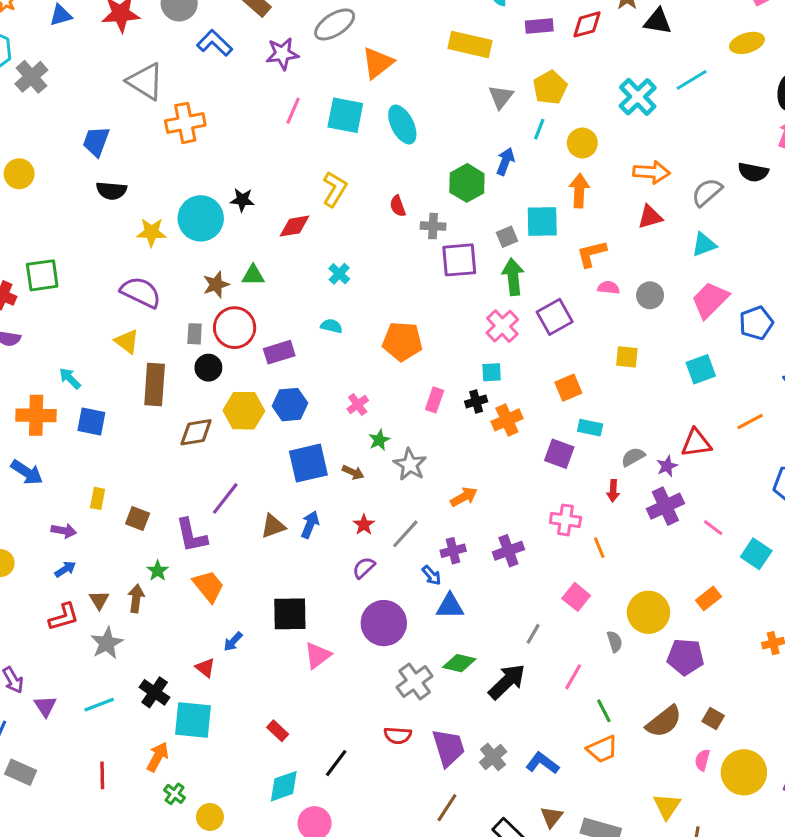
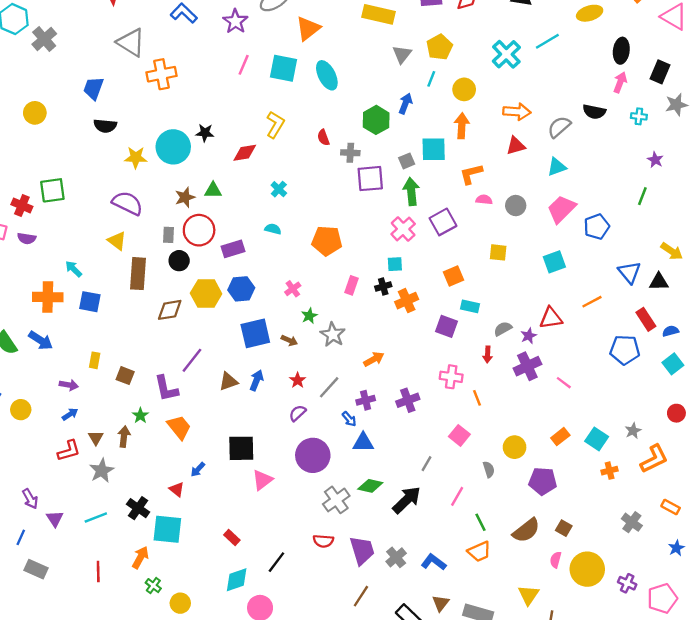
purple star: (282, 54) -> (235, 21), turned -30
cyan square: (756, 554) -> (597, 439), moved
yellow circle: (648, 612) -> (515, 447), size x0.7

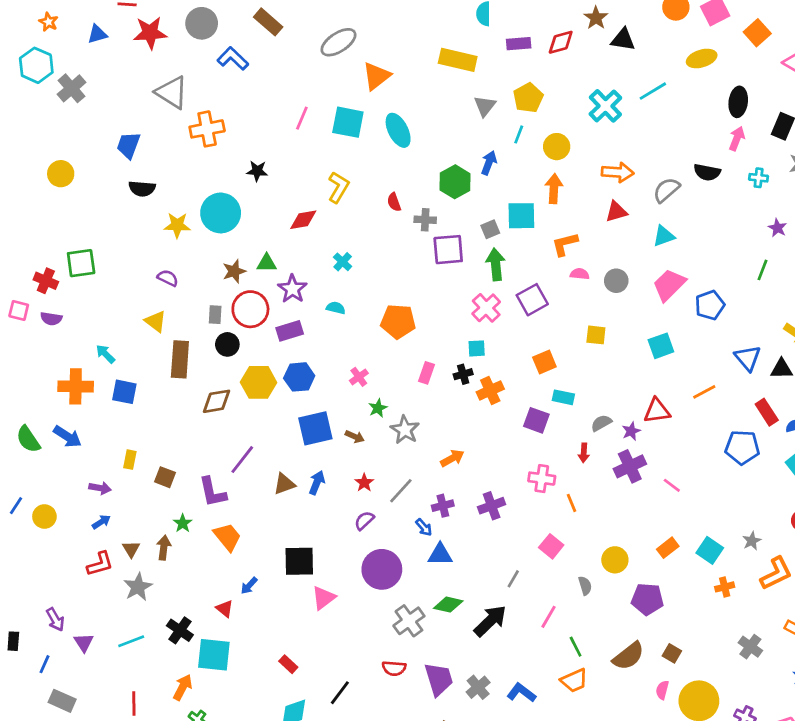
purple star: (235, 21) -> (292, 289), moved
black star: (205, 133) -> (257, 171), moved
purple semicircle: (127, 203) -> (168, 278), size x0.6

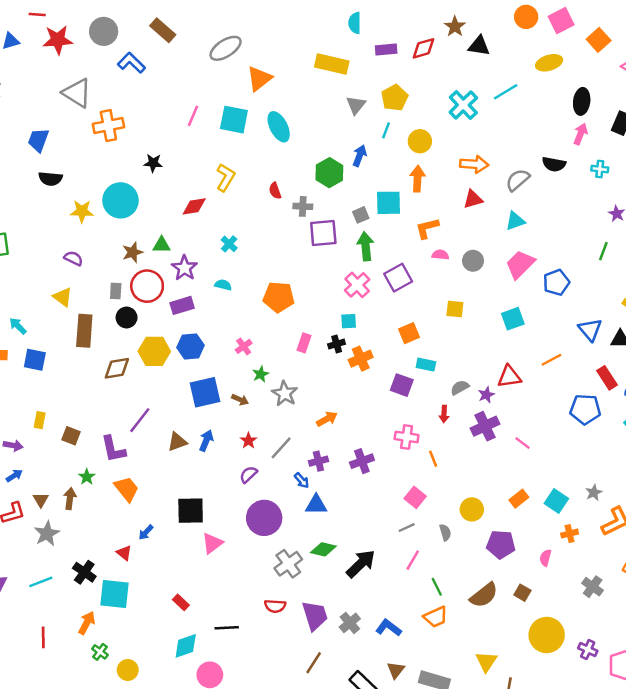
gray line: (513, 579) -> (407, 528), moved, turned 35
pink semicircle: (662, 690) -> (545, 558), moved
black line: (340, 693) -> (227, 628), turned 50

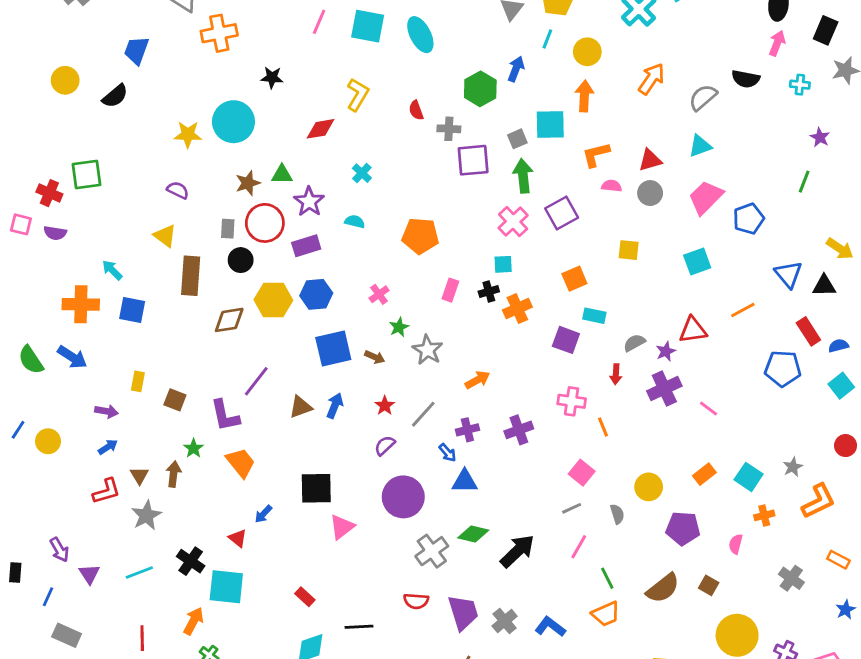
orange arrow: (474, 164) -> (651, 79), turned -60
black semicircle: (50, 179) -> (115, 96), moved, turned -45
red triangle: (473, 199) -> (650, 160), moved

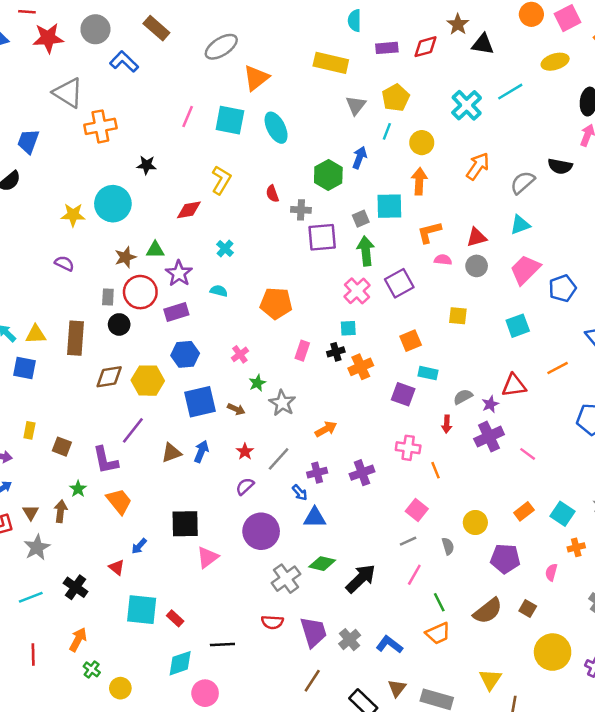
yellow triangle: (165, 236) -> (36, 334), moved, turned -40
yellow hexagon: (273, 300) -> (148, 381), moved
cyan square: (226, 587) -> (142, 610), moved

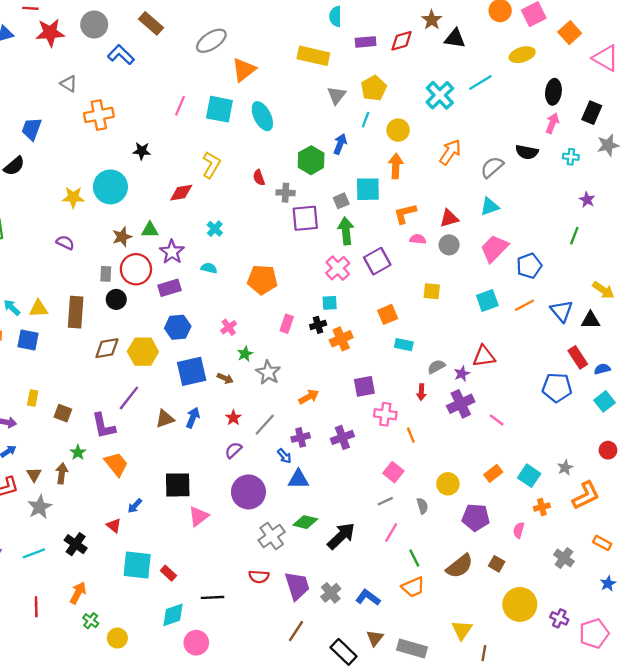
gray triangle: (68, 93) -> (69, 84), size x0.6
orange line: (558, 368) -> (524, 305), moved
purple square: (403, 394) -> (364, 386), moved, turned -30

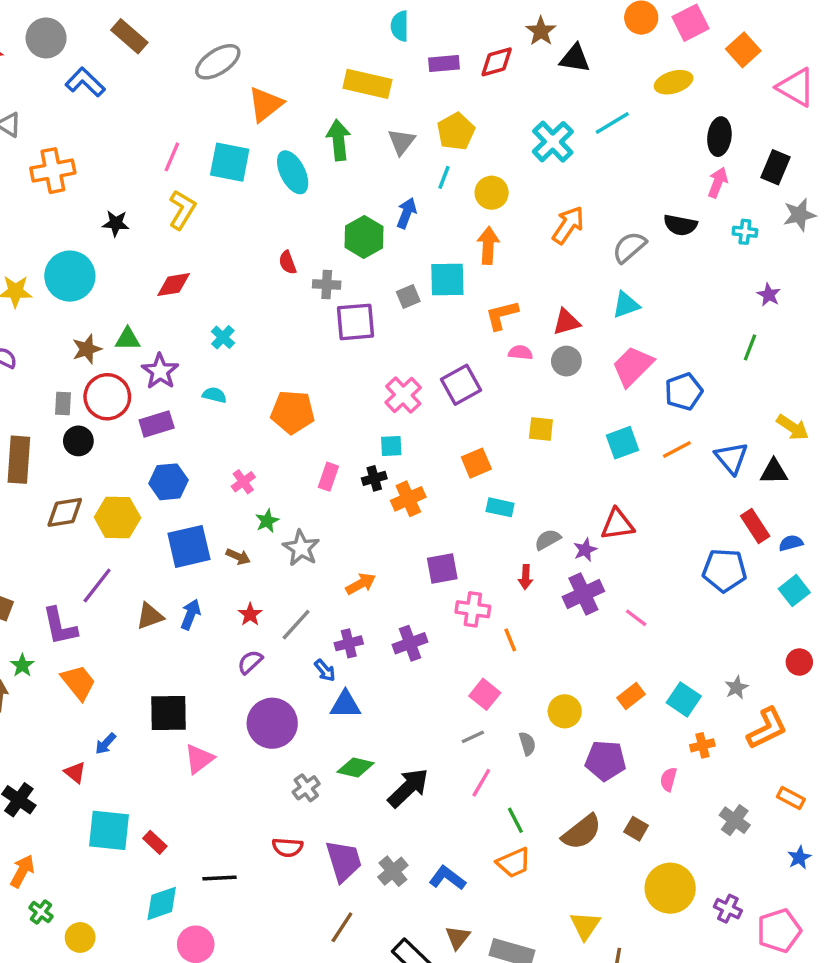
yellow L-shape: (211, 165) -> (182, 210), moved
green arrow: (346, 231) -> (339, 140), moved
gray cross: (272, 536) -> (306, 788), size x0.7

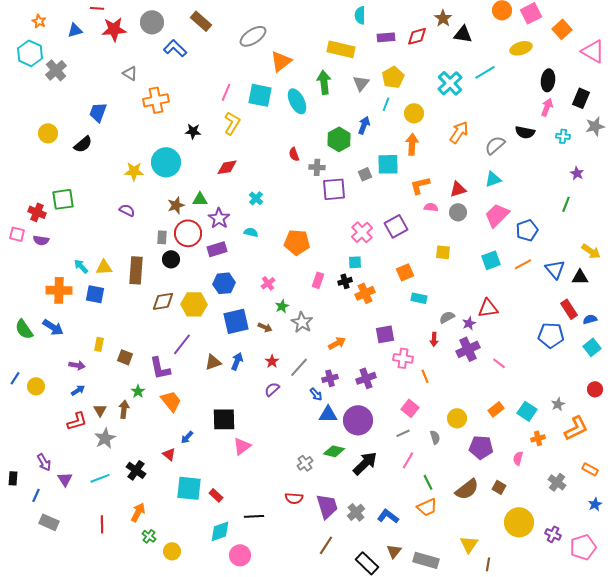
purple circle: (272, 723) -> (358, 420), moved

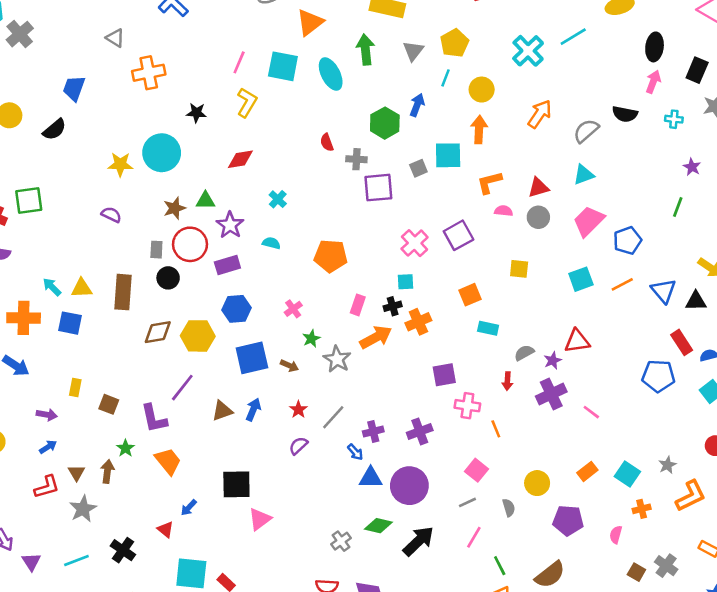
orange arrow: (337, 343) -> (376, 337), moved, size x1.4
brown square: (499, 487) -> (636, 572), moved

